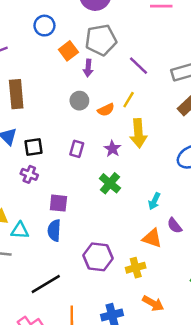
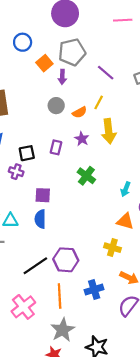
black square: (33, 147) -> (27, 153), moved
purple star: (112, 149) -> (82, 139), moved
purple hexagon: (98, 257) -> (66, 260), moved
yellow cross: (136, 268) -> (112, 248), turned 35

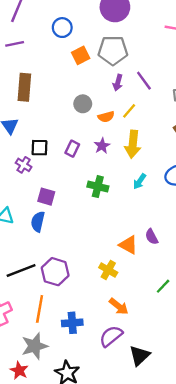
purple arrow: (62, 77) -> (118, 83), moved
green cross: (86, 176) -> (98, 187), turned -36
cyan arrow: (126, 189) -> (140, 181), moved
blue cross: (94, 290) -> (72, 323), moved

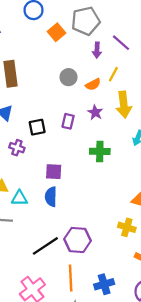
purple cross: (24, 165) -> (17, 148), moved

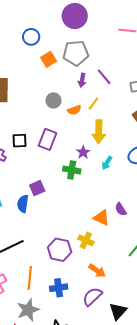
purple star: (95, 112) -> (83, 152), moved
purple rectangle: (68, 121) -> (47, 139), size x1.5
purple square: (54, 172) -> (37, 188), moved, turned -35
purple hexagon: (77, 240) -> (60, 250), moved

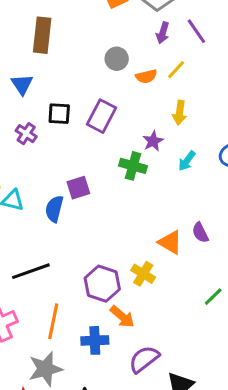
yellow arrow: (99, 132) -> (180, 113), size x0.7
orange arrow: (97, 271) -> (122, 317), moved

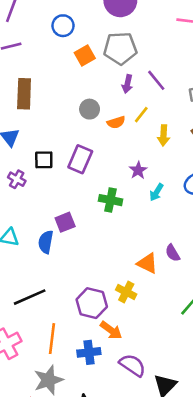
yellow arrow: (180, 113) -> (164, 135), moved
purple star: (153, 141) -> (138, 170), moved
purple semicircle: (144, 359) -> (132, 365), turned 76

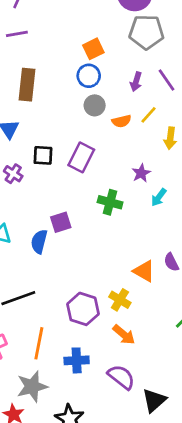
blue circle: (63, 26) -> (89, 76), moved
gray pentagon: (120, 48) -> (146, 32), moved
orange arrow: (111, 330) -> (124, 335), moved

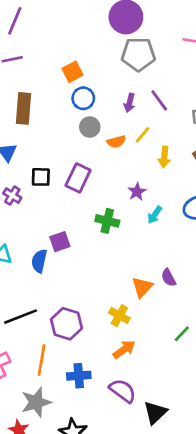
orange square: (93, 49) -> (72, 72), moved
orange triangle: (144, 271) -> (142, 287), turned 45
purple hexagon: (83, 309) -> (66, 324), moved
orange arrow: (124, 335) -> (124, 349), turned -75

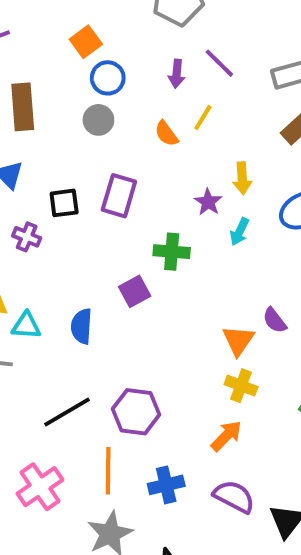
gray circle: (90, 127) -> (98, 120), moved
orange semicircle: (116, 142) -> (166, 134), turned 78
yellow arrow: (164, 157) -> (242, 178), moved
purple square: (60, 242) -> (135, 291), moved
yellow cross: (119, 316) -> (241, 386), moved

